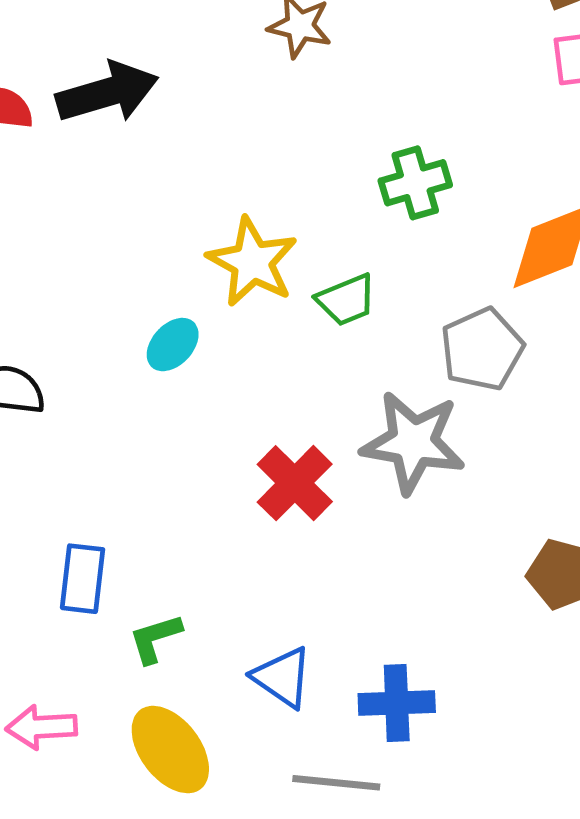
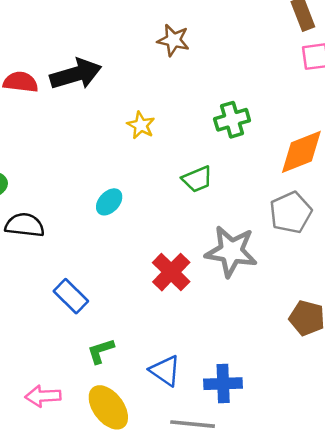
yellow star: (252, 262) -> (141, 125), moved, size x0.6
gray pentagon: (482, 349) -> (291, 212), moved
blue rectangle: (83, 579) -> (71, 296), moved, turned -52

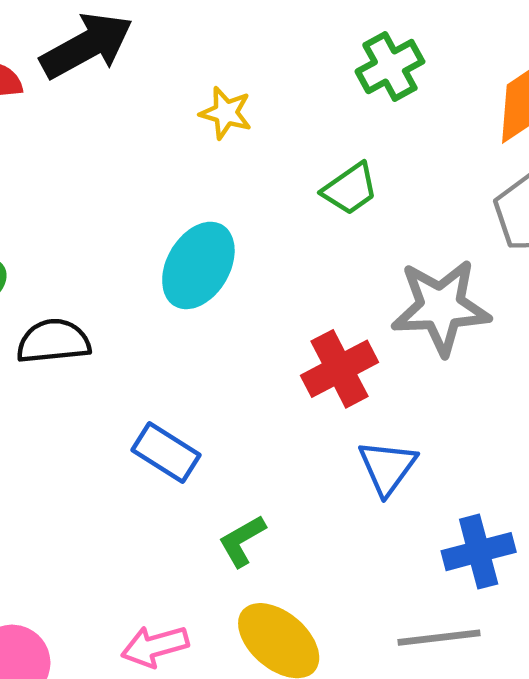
cyan ellipse: (109, 202) -> (198, 265), size x1.6
red cross: (171, 272) -> (340, 369), turned 30
blue triangle: (165, 371) -> (387, 467), moved, turned 44

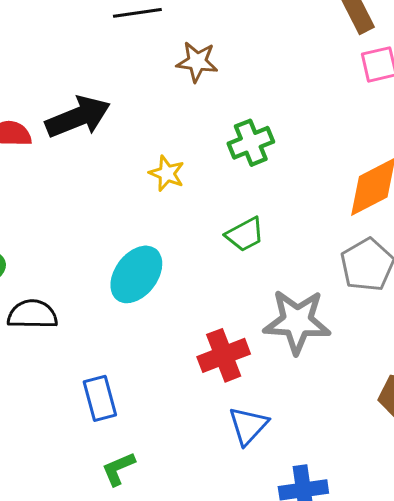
green cross: (390, 67) -> (251, 143), moved
blue rectangle: (166, 453) -> (100, 398), turned 36
green L-shape: (242, 541) -> (118, 469), moved

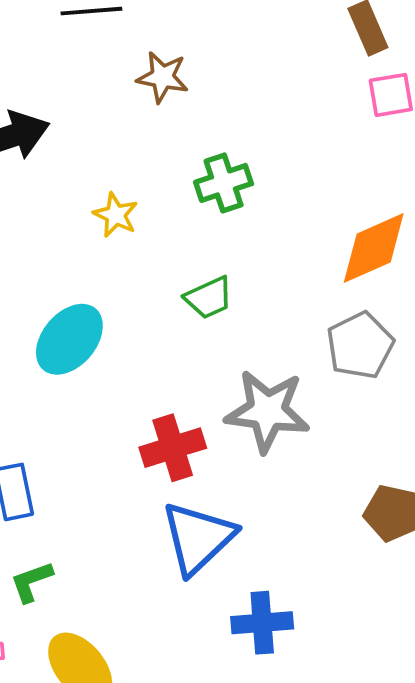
blue triangle: (248, 426) -> (198, 538), size x1.5

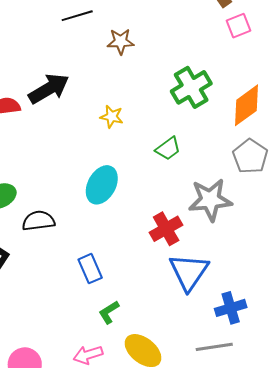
green cross: (224, 183) -> (191, 87), moved, size x1.4

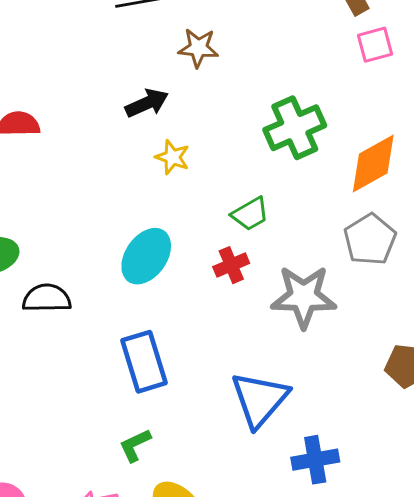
black arrow: (49, 89) -> (147, 103), moved, size x0.7
red cross: (166, 229) -> (231, 265), moved, size x0.7
blue rectangle: (90, 269) -> (144, 362), moved, size x1.4

